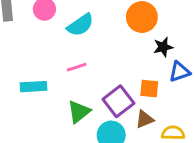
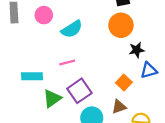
orange square: (149, 89) -> (124, 83), turned 35
purple square: (118, 101) -> (79, 91), moved
green triangle: (79, 112) -> (52, 99), moved

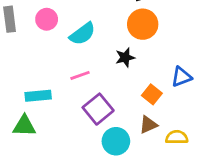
black star: (137, 50) -> (125, 58), moved
green triangle: (52, 99) -> (24, 126), moved, turned 42

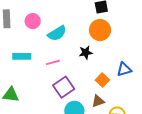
cyan rectangle: (38, 96) -> (22, 56), moved

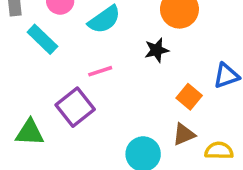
cyan rectangle: (22, 56) -> (42, 39), moved, turned 48
purple square: (64, 87) -> (75, 107), moved

